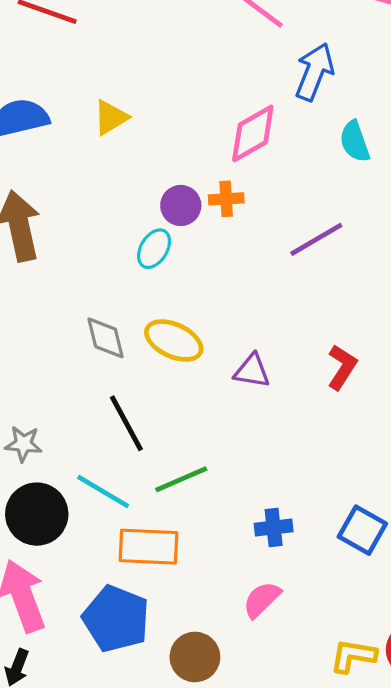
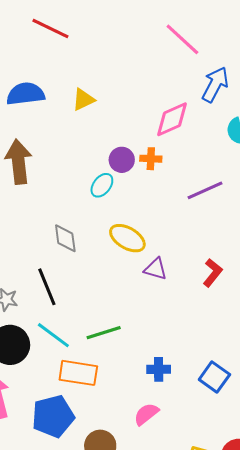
yellow ellipse: (174, 341) -> (127, 238), moved
black line: (126, 423) -> (47, 287), moved
blue pentagon: (116, 619) -> (53, 416), turned 30

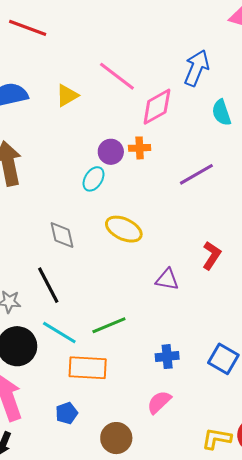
pink line: (182, 39) -> (117, 76), moved
purple triangle: (156, 269) -> (167, 279), moved
blue pentagon: (53, 416) -> (67, 413), size x0.5

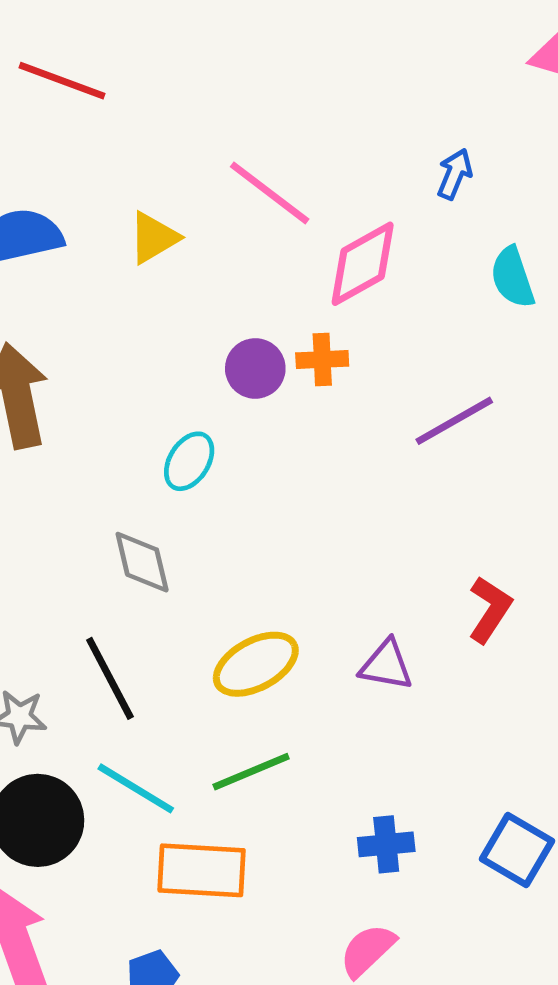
blue arrow: (197, 68) -> (455, 174), size x0.6
cyan ellipse: (93, 179) -> (189, 461), moved
yellow ellipse: (124, 229) -> (256, 664), moved, turned -54

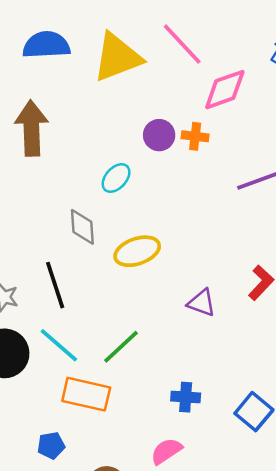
yellow triangle: (154, 238) -> (117, 57), size x1.8
yellow ellipse: (256, 664) -> (137, 251), moved
green line: (251, 772) -> (121, 347), turned -30

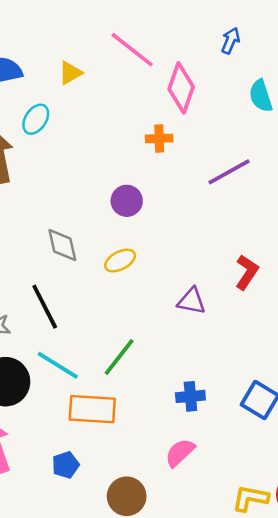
yellow triangle: (117, 57) -> (70, 73), size x0.5
pink diamond: (225, 90) -> (181, 88), turned -42
purple circle: (159, 135) -> (127, 201), moved
cyan ellipse: (116, 178) -> (36, 119), moved
yellow ellipse: (137, 251) -> (120, 261), size x0.7

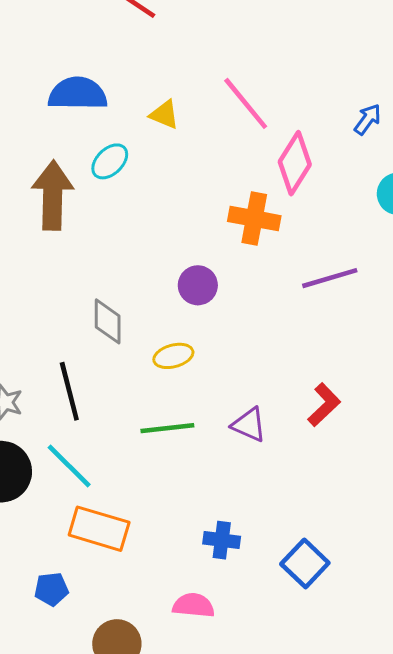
yellow triangle: (70, 73) -> (164, 115), turned 40
orange cross: (159, 138) -> (254, 219), size x1.5
green line: (119, 357) -> (167, 428), moved, turned 33
pink semicircle: (180, 453) -> (194, 605), turned 36

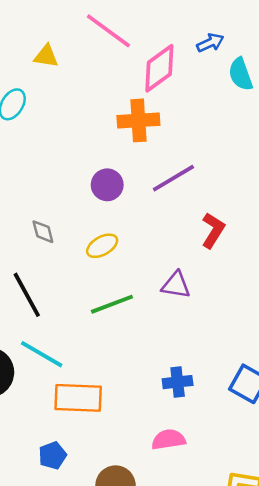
blue arrow: (368, 119) -> (210, 43), moved, turned 44
pink diamond: (295, 163) -> (159, 68), turned 36
purple line: (330, 278) -> (173, 178), moved
gray diamond: (108, 321) -> (43, 232), size x0.7
red L-shape: (324, 405) -> (213, 230), moved

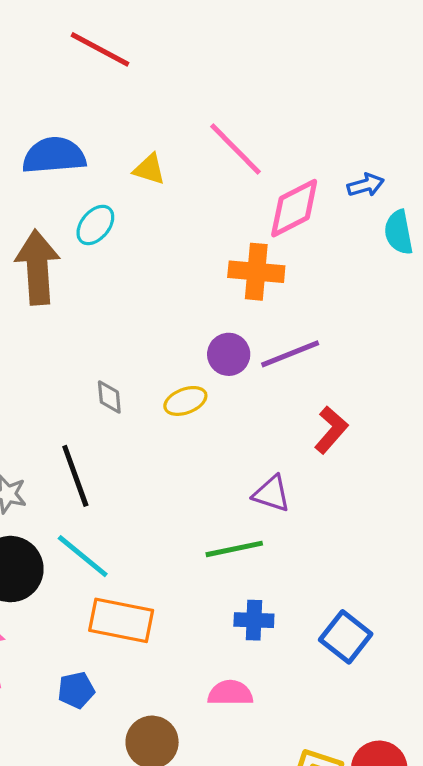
purple circle: (107, 185) -> (229, 354), moved
yellow ellipse: (102, 246) -> (185, 401), moved
green line: (112, 304) -> (234, 549), moved

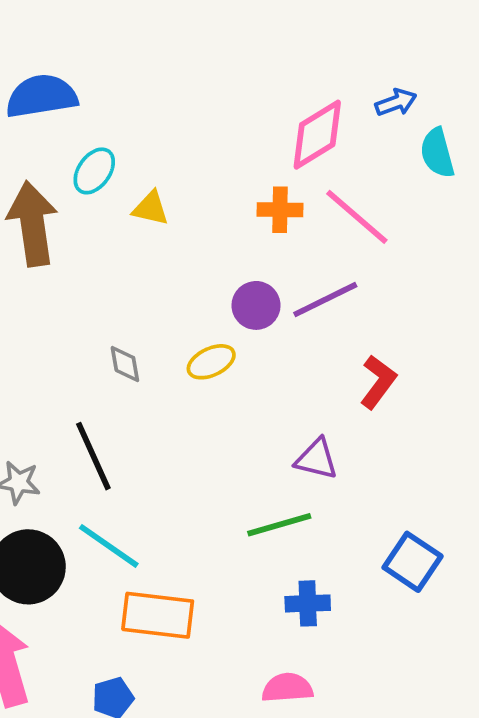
pink line: (235, 149) -> (357, 217), moved
yellow triangle: (149, 169) -> (151, 208), moved
orange cross: (256, 272) -> (280, 210), size x0.7
blue square: (346, 637) -> (413, 562), moved

